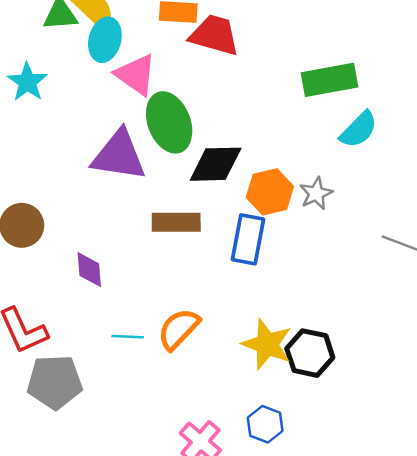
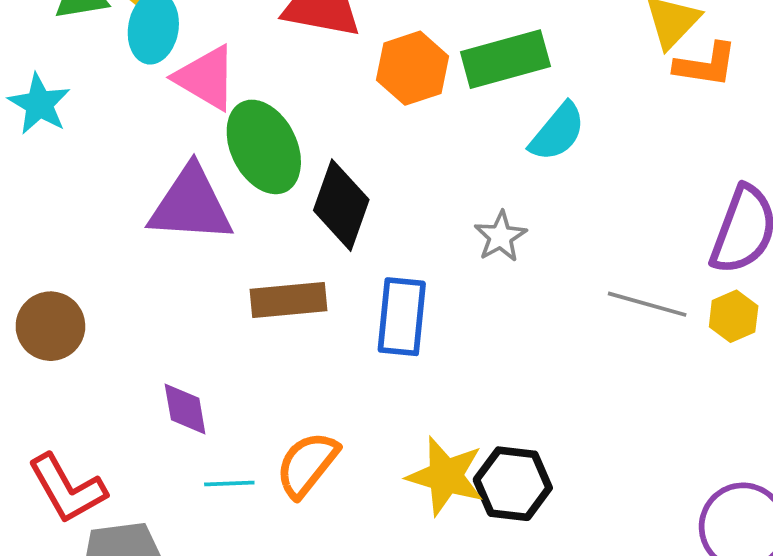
black diamond: (216, 164) -> (341, 205), turned -64
orange hexagon: (270, 192) -> (413, 68), moved
purple diamond: (89, 270) -> (185, 409), moved

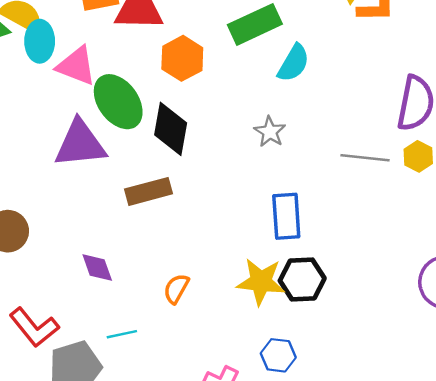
orange hexagon: (413, 68) -> (182, 58), moved
blue rectangle: (402, 317) -> (286, 216), moved
orange semicircle: (307, 464) -> (176, 289), size x0.7
cyan line: (229, 484) -> (122, 334), moved

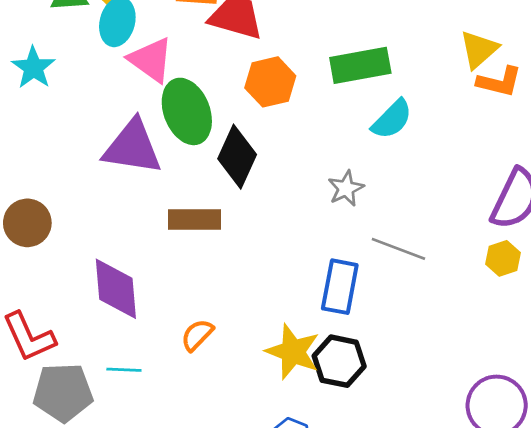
gray line: (365, 158) -> (398, 249), moved
purple diamond: (97, 267) -> (116, 289), size x1.6

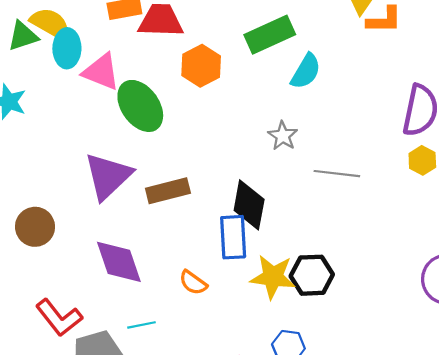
purple triangle: (132, 147) -> (108, 176), moved, turned -38
black diamond: (237, 157) -> (249, 205), moved
blue rectangle: (340, 287) -> (233, 237), moved
orange semicircle: (197, 335) -> (193, 283), turned -84

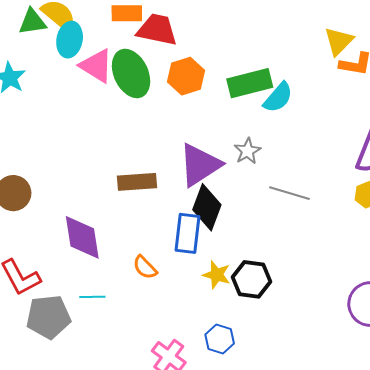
green rectangle: (270, 35) -> (250, 83), moved
green ellipse: (140, 106) -> (131, 73), moved
purple triangle: (108, 176) -> (200, 165), moved
yellow star: (273, 277) -> (217, 275), size x0.7

